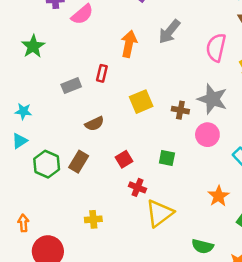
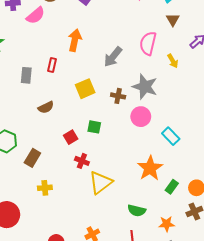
gray arrow: (169, 32) -> (113, 57), moved
gray rectangle: (71, 86) -> (26, 75), turned -63
green square: (167, 158) -> (94, 127), moved
brown rectangle: (79, 162) -> (32, 158), moved
orange star: (219, 196) -> (150, 168), size x1.4

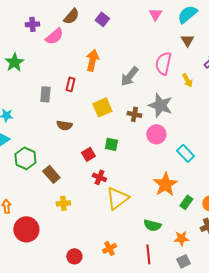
brown semicircle: (46, 107) -> (64, 125), turned 35
brown rectangle: (32, 158) -> (51, 174), turned -72

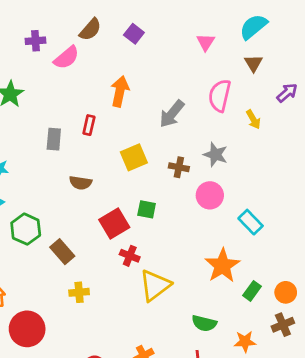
pink triangle: (155, 14) -> (206, 42), moved
gray star: (160, 105) -> (215, 155), size x0.7
red square: (88, 154) -> (114, 223), size x1.5

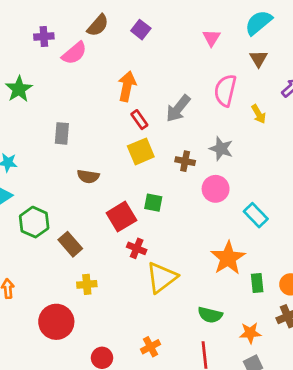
red rectangle: (89, 125) -> (139, 120), moved, turned -48
green rectangle: (252, 291) -> (257, 283), turned -42
red circle: (27, 329) -> (56, 322), moved

